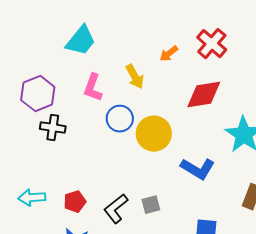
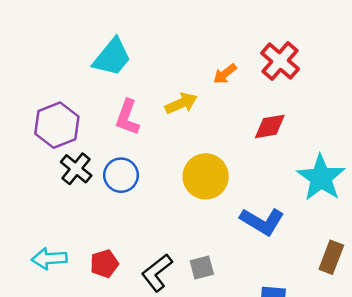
yellow arrow: (135, 77) -> (181, 103), turned -85
red diamond: (204, 95) -> (270, 126), size x0.7
blue circle: (120, 119) -> (121, 175), moved
black cross: (53, 128) -> (76, 169), turned 30

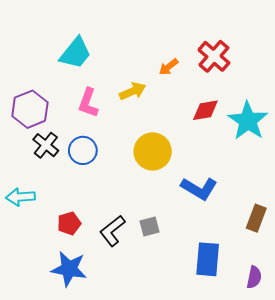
cyan star: (321, 178) -> (248, 121), moved
cyan arrow: (49, 259) -> (20, 197), moved

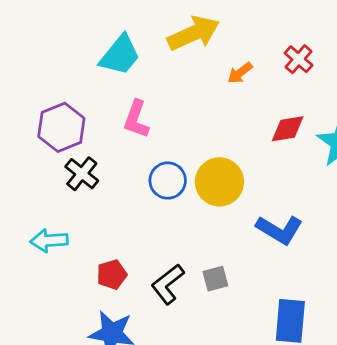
red cross: (214, 56) -> (299, 59), size x0.7
yellow arrow: (133, 91) -> (194, 33), moved, size x1.5
blue circle: (83, 150) -> (168, 181), moved

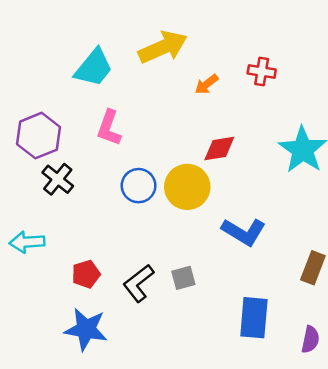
red cross: (299, 59) -> (262, 71), turned -32
red diamond: (288, 129) -> (219, 148), moved

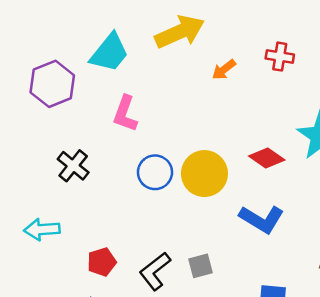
purple hexagon: (39, 136) -> (52, 84), moved
red diamond: (219, 148) -> (267, 158), moved, turned 44

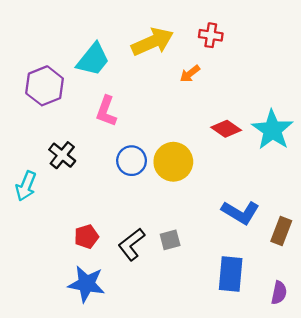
red cross: (280, 57) -> (211, 35), moved
red diamond: (267, 158) -> (226, 129), moved
blue L-shape: (262, 219) -> (240, 212), moved
cyan arrow: (42, 229) -> (26, 186), moved, turned -64

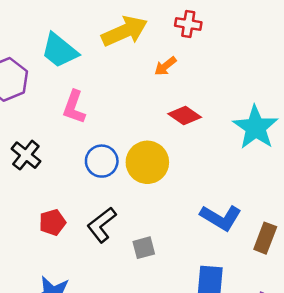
cyan trapezoid: (93, 59) -> (60, 50), turned 90
red diamond: (226, 129) -> (185, 115), moved
red pentagon: (86, 237) -> (52, 222), moved
black L-shape: (132, 244) -> (102, 225), moved

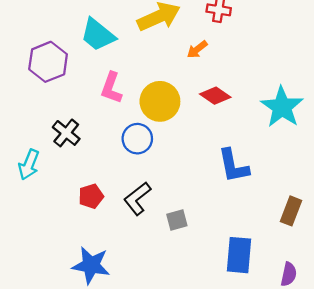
yellow circle: (147, 162) -> (160, 101), moved
blue L-shape: (221, 218) -> (233, 166), moved, turned 48

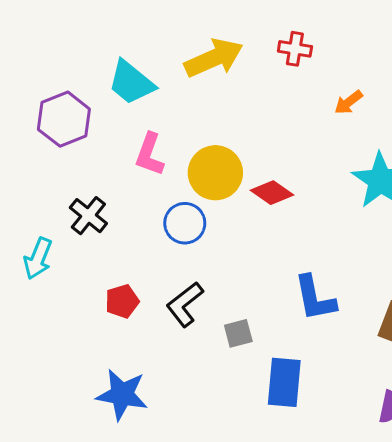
orange arrow: (197, 49) -> (348, 102), moved
red diamond: (215, 96) -> (272, 193), moved
blue L-shape: (233, 166) -> (315, 298), moved
blue rectangle: (239, 255) -> (284, 382), moved

